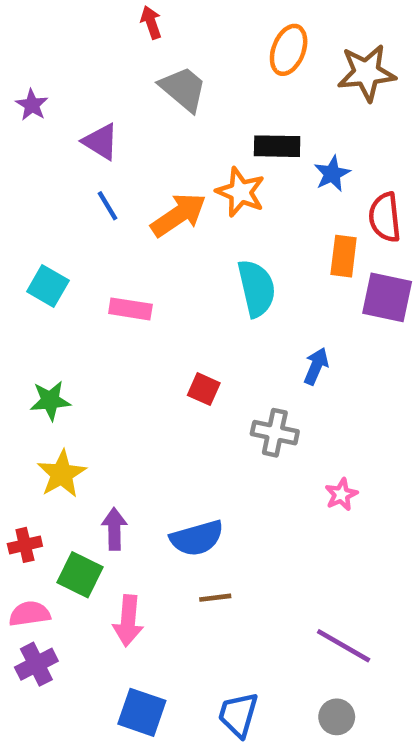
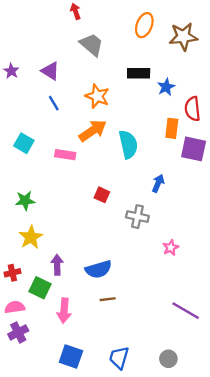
purple star: (32, 105) -> (11, 71), moved
orange star: (240, 192) -> (97, 96), moved
orange arrow: (179, 215) -> (93, 131), moved
purple line: (344, 646) -> (186, 311), moved

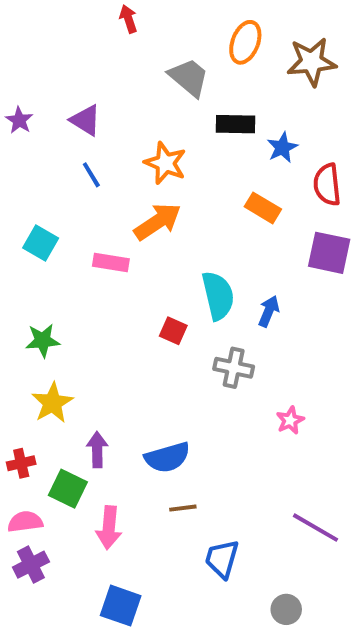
gray trapezoid: (92, 45) -> (189, 77), moved
orange rectangle: (172, 128) -> (263, 208), moved, turned -66
cyan semicircle: (128, 144) -> (218, 296), moved
blue trapezoid: (119, 358) -> (222, 559), moved

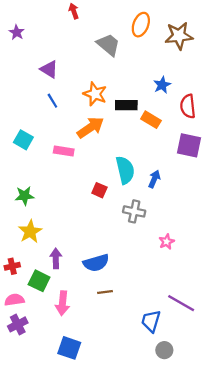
purple star: (19, 120) -> (17, 32), moved
black rectangle: (236, 124) -> (126, 105), moved
blue trapezoid: (222, 559) -> (151, 321), moved

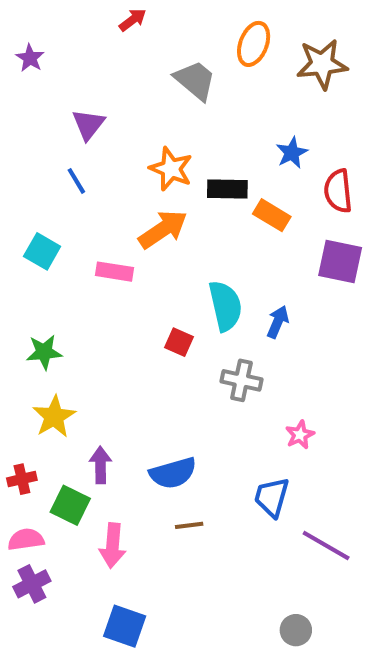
red arrow: (74, 11) -> (133, 20), turned 72
purple triangle: (49, 69) -> (88, 125), turned 36
blue line: (52, 101) -> (76, 181), moved
blue trapezoid: (151, 321) -> (272, 497), moved

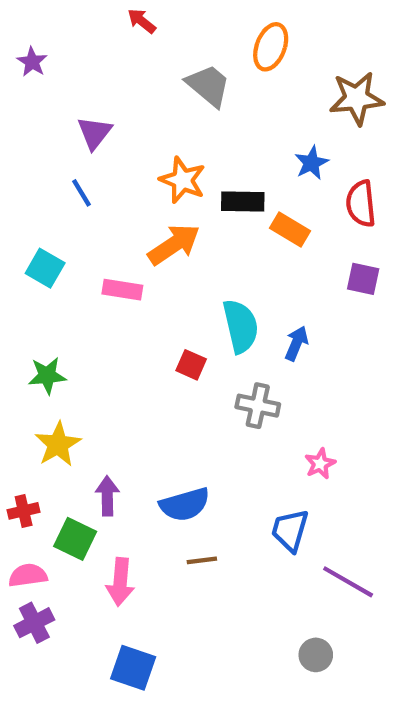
red arrow: (133, 20) -> (142, 21), turned -104
brown star: (322, 64) -> (357, 98), moved
purple square: (340, 262) -> (363, 279), size x0.7
gray circle: (296, 630) -> (316, 655), moved

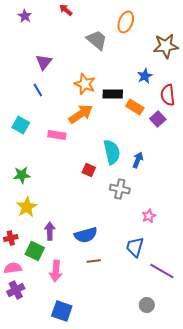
purple star: (32, 62) -> (25, 16), moved
purple square: (363, 279) -> (158, 119), moved, turned 35

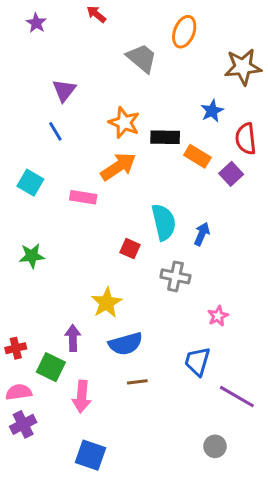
yellow star: (27, 207) -> (107, 303), moved

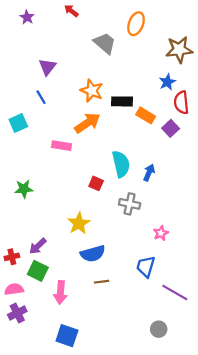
blue star: (212, 111) -> (167, 82), moved
cyan square: (30, 183) -> (18, 123), moved, turned 36
purple arrow: (73, 338) -> (38, 246), moved, turned -132

